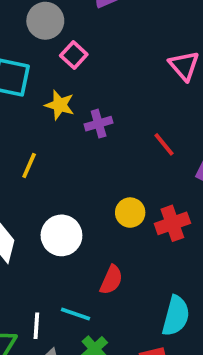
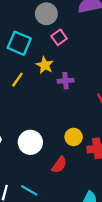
yellow line: (29, 165) -> (17, 80), moved
red semicircle: (111, 280) -> (59, 165), moved

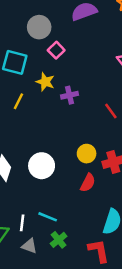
red semicircle: (59, 165) -> (88, 183), moved

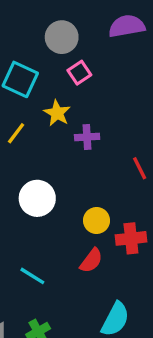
white circle: (42, 166) -> (37, 198), moved
cyan line: (48, 217) -> (32, 276), moved

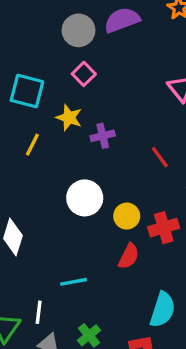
gray circle: (62, 37) -> (79, 30), moved
white circle: (37, 198) -> (85, 198), moved
cyan line: (32, 276) -> (74, 282), turned -32

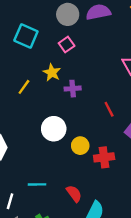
cyan square: (27, 91) -> (26, 36), moved
red semicircle: (129, 256) -> (74, 194), moved, turned -72

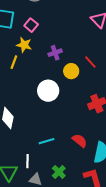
pink square: (67, 45) -> (31, 25), moved
yellow star: (52, 73) -> (24, 45), moved
yellow circle: (80, 146) -> (71, 71), moved

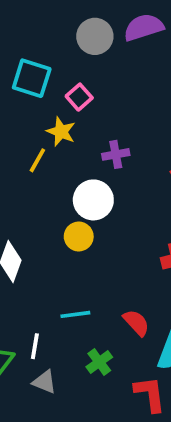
yellow circle: (71, 71) -> (79, 236), moved
white circle: (48, 91) -> (93, 200), moved
green cross: (59, 172) -> (99, 362), moved

